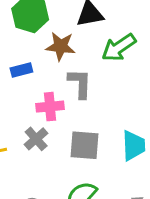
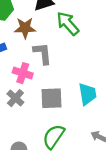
green arrow: (119, 47) -> (68, 23), turned 90
pink cross: (50, 107) -> (23, 73), turned 30

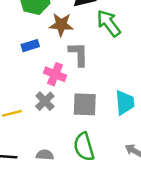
green semicircle: (54, 137) -> (84, 147), turned -55

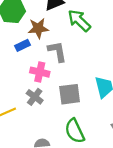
blue rectangle: (30, 46) -> (22, 45), moved

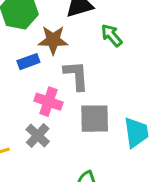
green arrow: (79, 21) -> (112, 35), size x0.7
gray square: (70, 94) -> (95, 119), moved

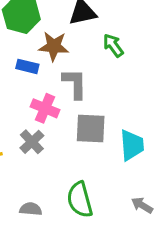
blue rectangle: (28, 62) -> (27, 66), turned 30

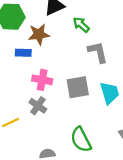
gray L-shape: (75, 84) -> (98, 52), moved

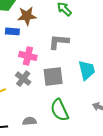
gray L-shape: (98, 52) -> (59, 42), moved, turned -75
gray square: (78, 87) -> (53, 77), moved

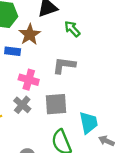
brown star: (27, 16) -> (30, 35), turned -30
cyan trapezoid: (87, 70) -> (89, 123), moved

